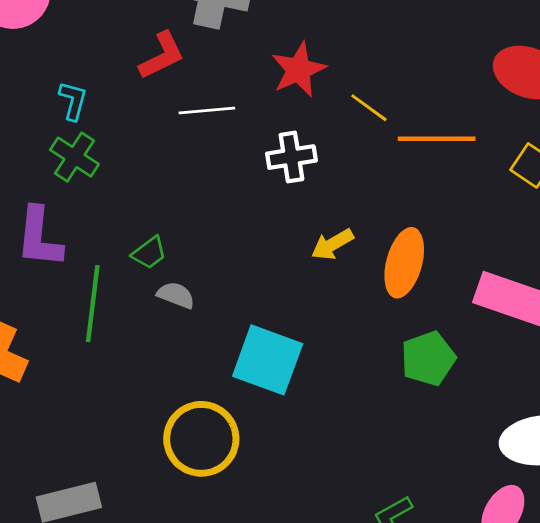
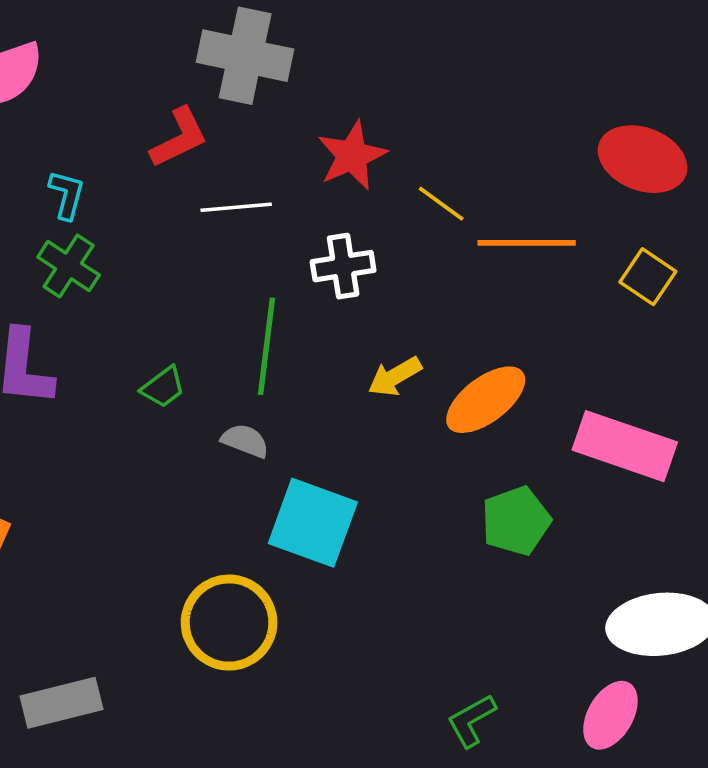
orange ellipse: (404, 263) -> (486, 400), turned 38
gray semicircle: (176, 295) -> (245, 441), moved
green line: (93, 304) -> (266, 346), moved

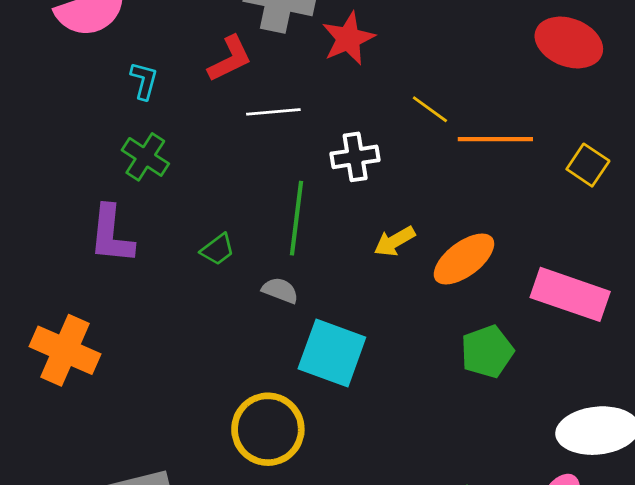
red star: (352, 156) -> (348, 38), moved
red ellipse: (643, 159) -> (569, 42), moved
cyan L-shape: (67, 195) -> (144, 81), moved

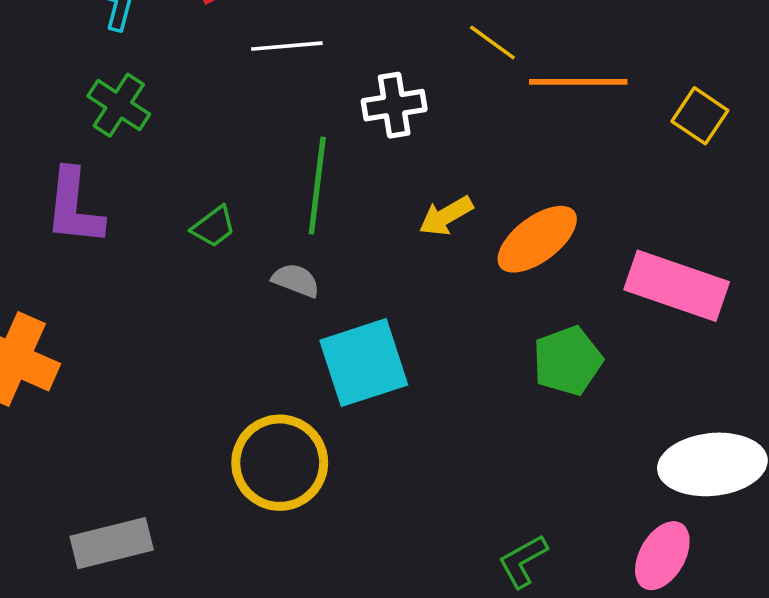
cyan square: (332, 353) -> (364, 363), turned -38

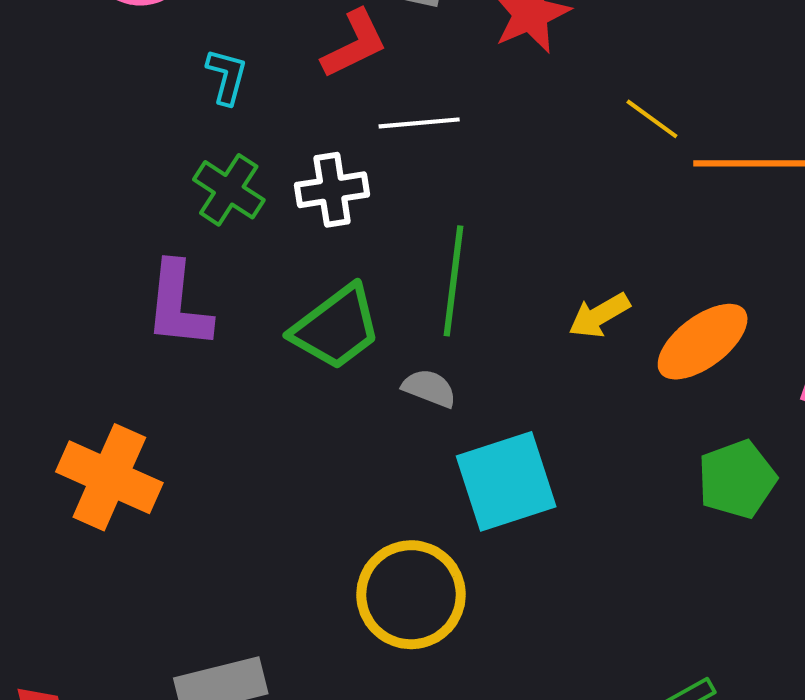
white cross: (394, 105) -> (332, 190), moved
green trapezoid: (214, 227) -> (336, 327), size x1.8

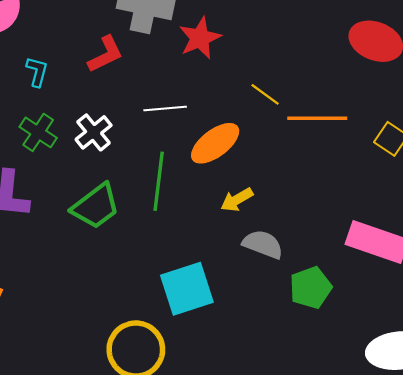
white line: (419, 123) -> (165, 109), moved
white cross: (332, 190) -> (94, 132), turned -30
orange ellipse: (703, 342) -> (215, 143), moved
gray semicircle: (429, 388) -> (263, 244), moved, size x1.4

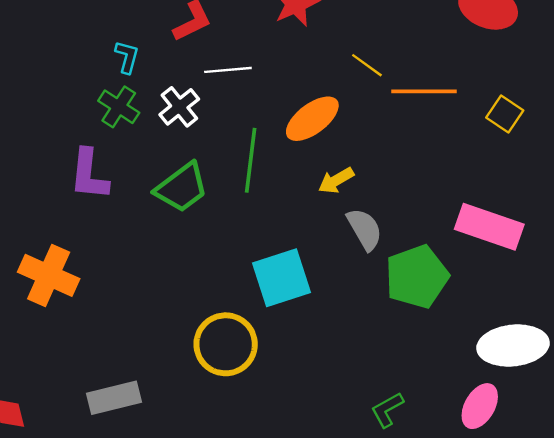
cyan L-shape: (37, 72) -> (127, 57), moved
white line: (165, 109) -> (228, 70), moved
gray semicircle: (263, 244) -> (365, 229), turned 39
green pentagon: (311, 288) -> (417, 277), size x1.4

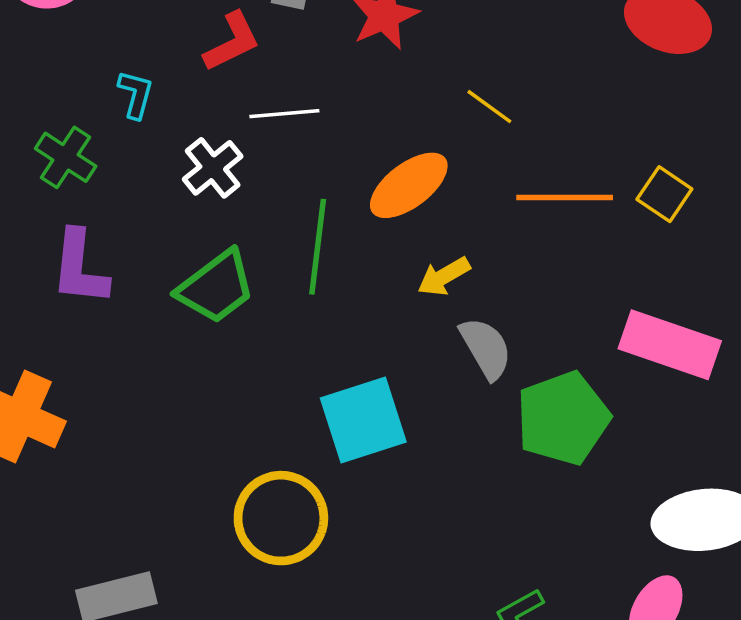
orange line: (424, 91) -> (565, 198), moved
green cross: (119, 107) -> (66, 157), moved
yellow square: (505, 114) -> (664, 194), moved

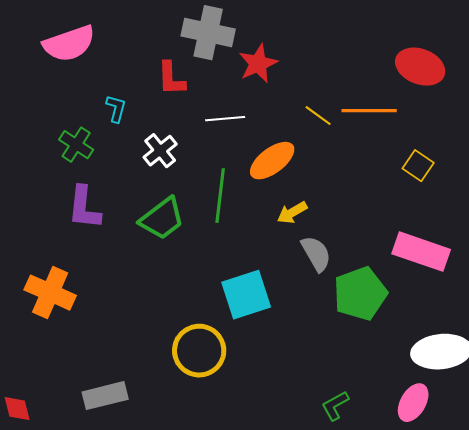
red L-shape: (232, 42) -> (171, 79), turned 114
white line: (284, 114) -> (225, 119), moved
orange line: (565, 198) -> (369, 111), moved

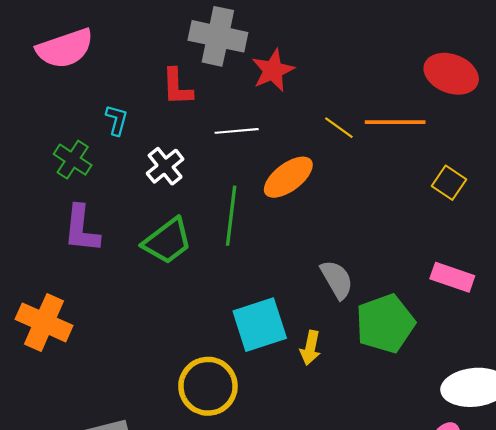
yellow arrow: (292, 213) -> (310, 348), moved, turned -48
pink rectangle: (421, 252) -> (452, 277), size x0.7

